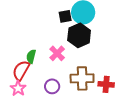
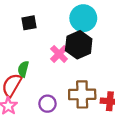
black square: (65, 16) -> (29, 23), moved
pink cross: (57, 53) -> (59, 54), moved

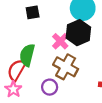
green semicircle: (23, 69) -> (27, 55), size x1.5
brown cross: (82, 94) -> (66, 67), moved, turned 30

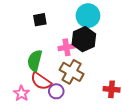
pink cross: (60, 41) -> (66, 47), turned 35
red semicircle: (17, 70) -> (41, 81), moved, turned -85

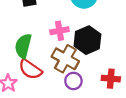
black hexagon: (84, 39) -> (87, 40), moved
purple circle: (56, 91) -> (73, 81), moved

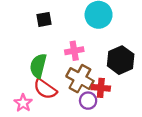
black hexagon: (87, 40) -> (121, 60), moved
red cross: (111, 79) -> (101, 88), moved

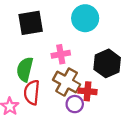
black square: (44, 19) -> (31, 23), size x1.6
red semicircle: (45, 89) -> (32, 92), turned 60

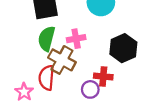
green semicircle: (25, 69) -> (47, 39), moved
brown cross: (67, 82) -> (62, 60), moved

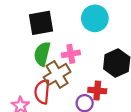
brown cross: (62, 60) -> (57, 74), turned 30

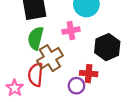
pink cross: (71, 54) -> (71, 31), moved

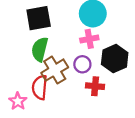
pink cross: (71, 31) -> (89, 39), moved
purple circle: (76, 86) -> (82, 64), moved

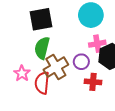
pink cross: (89, 39) -> (97, 44), moved
pink star: (18, 101) -> (22, 73), moved

